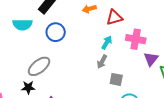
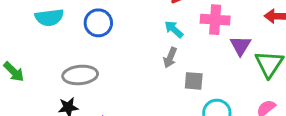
cyan arrow: (107, 43) -> (174, 29), turned -72
gray ellipse: (39, 66) -> (80, 75), turned 40

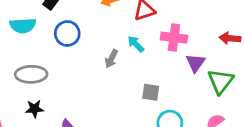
gray arrow: (170, 58) -> (111, 59), moved
gray ellipse: (80, 75) -> (31, 74), moved

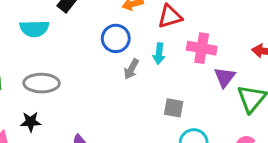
blue circle: (67, 33) -> (116, 38), moved
cyan arrow: (136, 44) -> (159, 54), turned -132
black star: (35, 109) -> (31, 122), moved

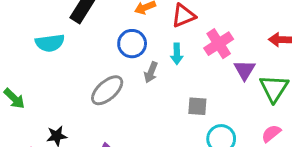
pink cross: (202, 48) -> (219, 44), turned -36
gray ellipse: (42, 83) -> (107, 90), moved, turned -36

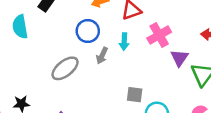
cyan semicircle: (50, 43) -> (20, 27), turned 85
gray square: (197, 106) -> (135, 95), moved

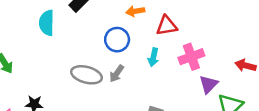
gray arrow: (102, 56) -> (117, 74), moved
gray ellipse: (65, 68) -> (86, 75), turned 44

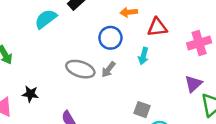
cyan semicircle: (47, 23) -> (46, 19), turned 50
pink cross: (191, 57) -> (199, 43), moved

